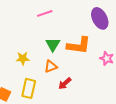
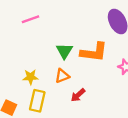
pink line: (45, 13) -> (30, 19), moved
yellow star: (23, 58) -> (30, 77), moved

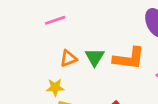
orange triangle: (62, 76) -> (68, 58), moved

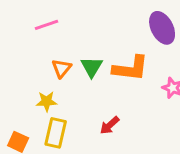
orange triangle: (68, 58) -> (62, 68), turned -30

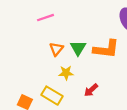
yellow star: (47, 101) -> (66, 73), moved
yellow rectangle: (56, 133) -> (52, 96), turned -72

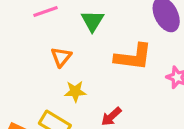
green triangle: (78, 48) -> (92, 21), moved

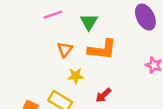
orange L-shape: (133, 57) -> (102, 49), moved

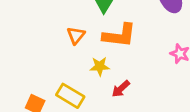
yellow star: (76, 76) -> (100, 66), moved

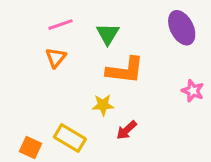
orange triangle: (76, 35) -> (56, 58), moved

